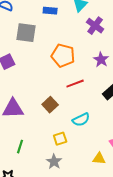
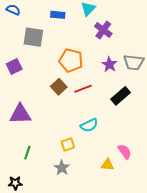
brown square: (50, 105) -> (59, 87), moved

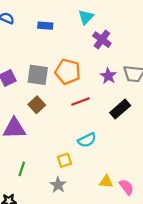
blue rectangle: (58, 15) -> (45, 26), moved
gray square: (33, 37) -> (38, 75), moved
brown square: (59, 87) -> (37, 105), moved
pink semicircle: (125, 152) -> (126, 187), moved

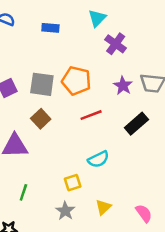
yellow triangle: (106, 182) -> (103, 207), moved, turned -48

